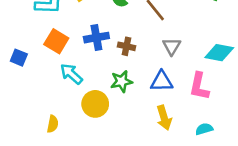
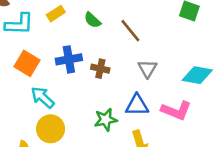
green star: (121, 81) -> (106, 120), moved
pink L-shape: (199, 86) -> (176, 110), turned -80
yellow circle: (95, 104) -> (51, 129), moved

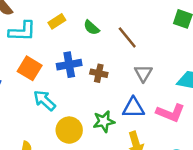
yellow circle: (51, 129) -> (69, 130), moved

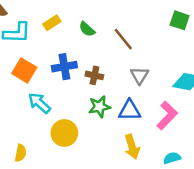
pink L-shape: (170, 113) -> (167, 115), turned -68
green star: (104, 121) -> (99, 107), moved

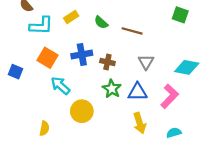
brown line: (123, 39) -> (132, 31), turned -36
green star: (99, 107) -> (112, 89), turned -30

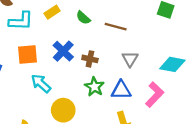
blue cross: (82, 55) -> (63, 51), turned -36
orange square: (48, 58) -> (28, 54), turned -36

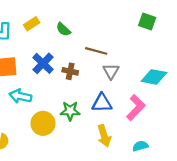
brown line: (116, 27) -> (96, 51), moved
cyan arrow: (41, 83) -> (20, 96), turned -30
green star: (94, 87) -> (70, 111), moved, turned -30

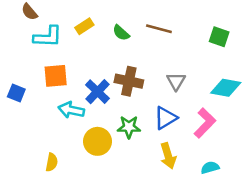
green square: (147, 21) -> (219, 37), moved
brown line: (96, 51) -> (159, 29), moved
blue cross: (43, 63) -> (97, 92), moved
brown cross: (70, 71) -> (129, 81), size x1.5
blue triangle: (102, 103) -> (166, 118), turned -30

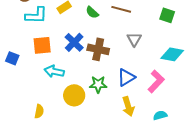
gray triangle: (176, 81) -> (134, 39), moved
blue cross: (97, 92) -> (74, 42), moved

